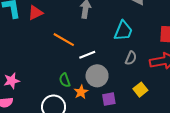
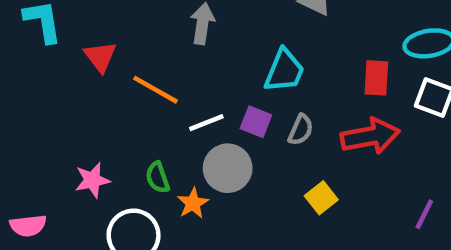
red triangle: (35, 13) -> (100, 57), moved, turned -42
pink star: (12, 81) -> (92, 180), moved
purple square: (109, 99) -> (256, 122), moved, turned 32

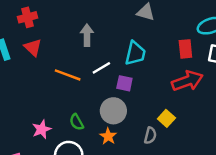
red triangle: (100, 57) -> (33, 48), moved
white line: (206, 123) -> (101, 68), moved
gray semicircle: (301, 130) -> (150, 135), moved
orange star: (193, 203) -> (108, 136), moved

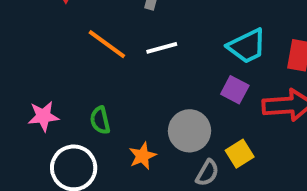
cyan trapezoid: (135, 53) -> (247, 46), moved, turned 35
purple square: (124, 83) -> (235, 90), moved
gray circle: (113, 111) -> (190, 131), moved

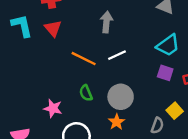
pink star: (43, 116) -> (53, 108), turned 30
green semicircle: (100, 120) -> (86, 93), moved
gray circle: (190, 131) -> (121, 97), moved

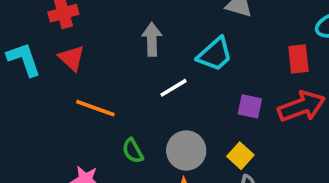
cyan trapezoid: (168, 45) -> (215, 54), moved
orange line: (84, 59) -> (95, 108), moved
yellow square: (175, 111) -> (240, 156), moved

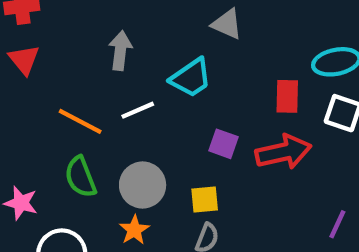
orange line: (95, 108) -> (80, 121), moved
green semicircle: (133, 151) -> (81, 177), size x1.4
yellow square: (240, 156) -> (205, 200), turned 35

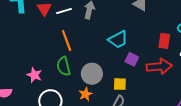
cyan trapezoid: (191, 78) -> (118, 40), moved
white line: (138, 110) -> (64, 11), moved
orange line: (80, 121) -> (67, 41), turned 35

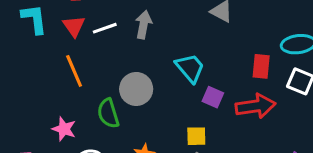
cyan trapezoid: (118, 40) -> (190, 68), turned -100
orange line: (67, 41) -> (74, 71), moved
gray circle: (92, 74) -> (136, 89), moved

